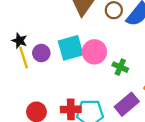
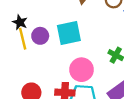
pink circle: (94, 52) -> (82, 70), moved

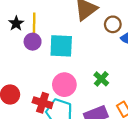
yellow line: (23, 39) -> (34, 24), moved

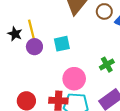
cyan square: (61, 46) -> (62, 44), size x0.7
green cross: (101, 79) -> (107, 65), turned 32

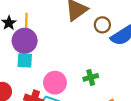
cyan square: (62, 44) -> (25, 60), moved
purple circle: (34, 47) -> (25, 41), size x1.5

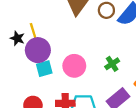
pink circle: (55, 83) -> (74, 66), moved

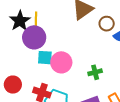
black star: (17, 38) -> (20, 21), size x1.5
cyan square: (44, 69) -> (45, 58), moved

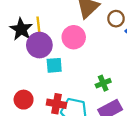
pink circle: (61, 62) -> (74, 37), moved
green cross: (95, 72) -> (103, 83), moved

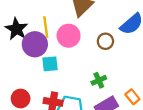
brown circle: (116, 19) -> (105, 41), moved
yellow line: (39, 27) -> (46, 27), moved

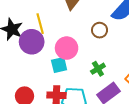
pink circle: (69, 36) -> (67, 48), moved
cyan square: (50, 64) -> (59, 65), moved

